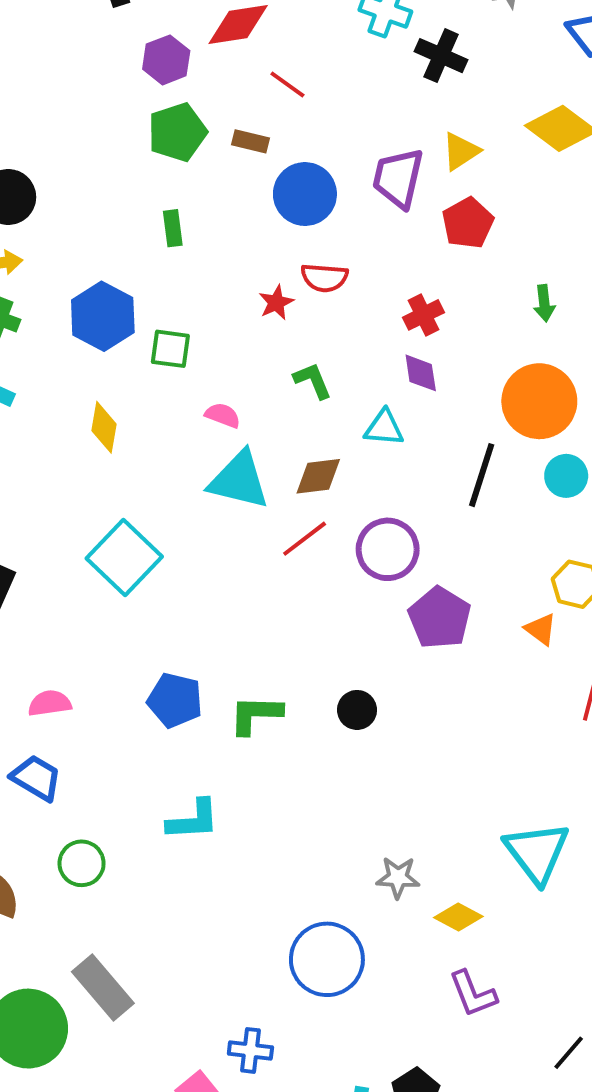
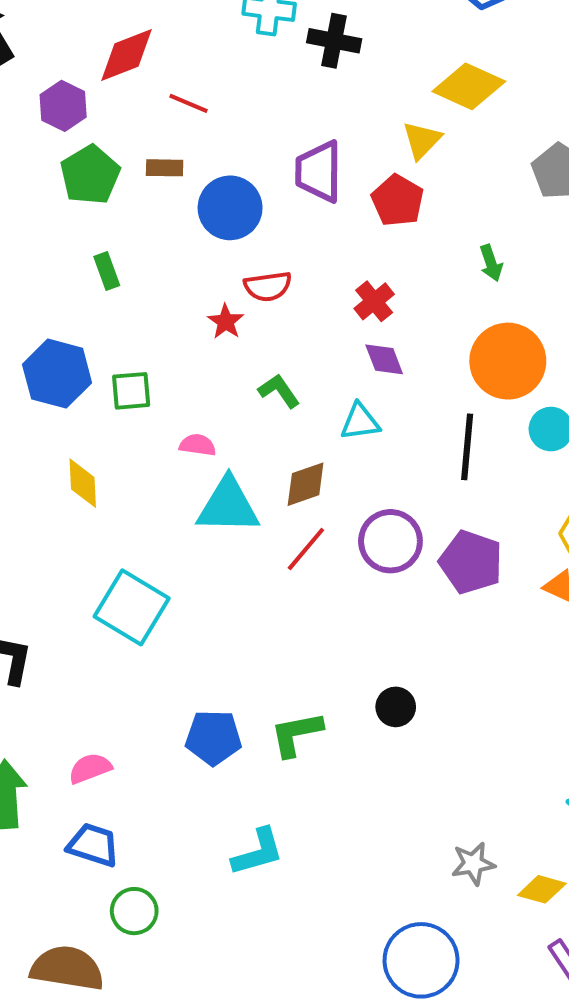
yellow triangle: (461, 151) -> (422, 140), moved
purple pentagon: (440, 618) -> (471, 562), moved
green circle: (82, 863) -> (134, 911), moved

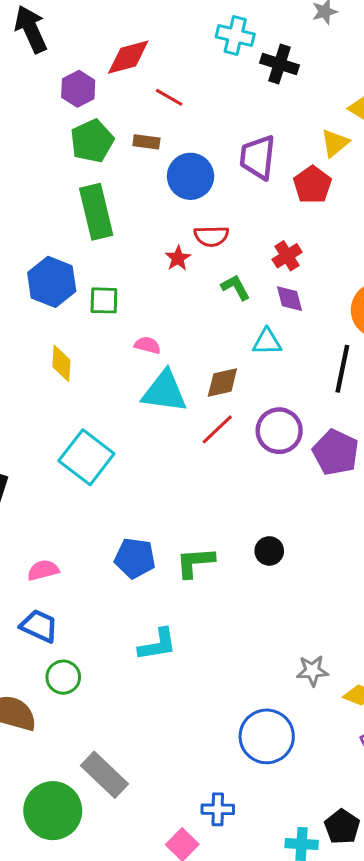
green rectangle: (107, 271) -> (96, 212), size x2.0
green L-shape: (279, 391) -> (236, 287), moved

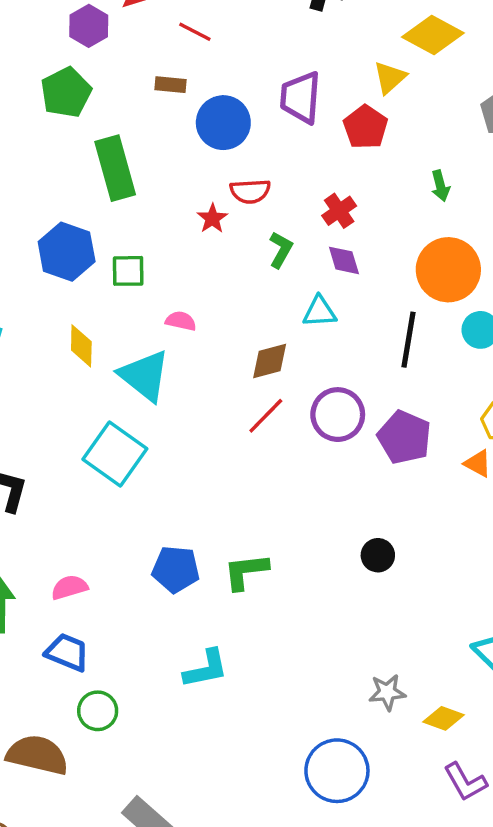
green pentagon: (92, 141) -> (66, 92), moved
green L-shape: (236, 287) -> (281, 250), turned 60
cyan triangle: (165, 392) -> (144, 376), moved, turned 33
black circle: (269, 551) -> (378, 555), moved

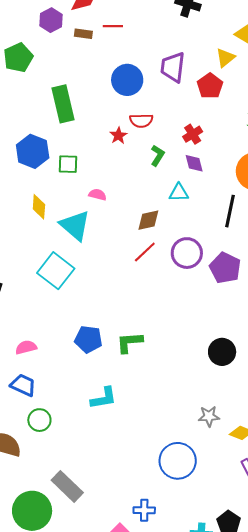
red line: (195, 32) -> (113, 26), turned -30
brown rectangle: (171, 85) -> (83, 34), moved
green pentagon: (66, 92) -> (18, 58), moved
black circle: (378, 555) -> (222, 352), moved, size x1.4

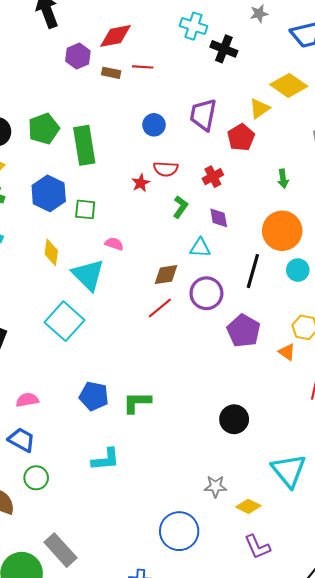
green pentagon: (18, 58) -> (44, 129), moved
blue circle: (127, 80) -> (154, 125), size x0.7
red cross: (193, 134) -> (213, 177), moved
purple circle: (187, 253) -> (206, 293), moved

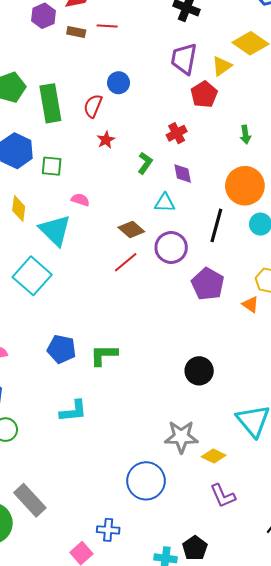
purple trapezoid: (203, 115) -> (184, 59), moved
red semicircle: (166, 169) -> (93, 106), moved, turned 110
brown diamond: (166, 275) -> (131, 229), turned 50
gray star: (215, 486) -> (181, 437), size x1.5

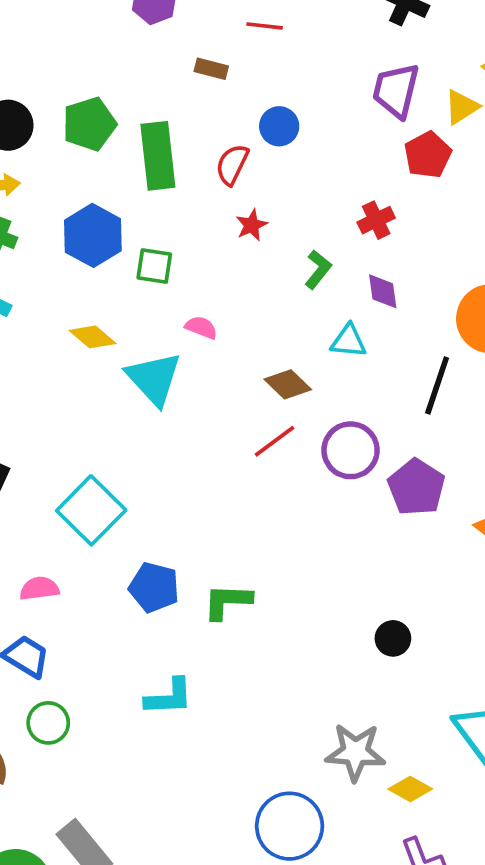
brown rectangle: (76, 32) -> (211, 69), moved
yellow diamond: (19, 208) -> (93, 337), turned -60
purple circle: (171, 248) -> (351, 450), moved
cyan square: (32, 276) -> (91, 510), moved
black circle: (199, 371) -> (393, 638), size x0.7

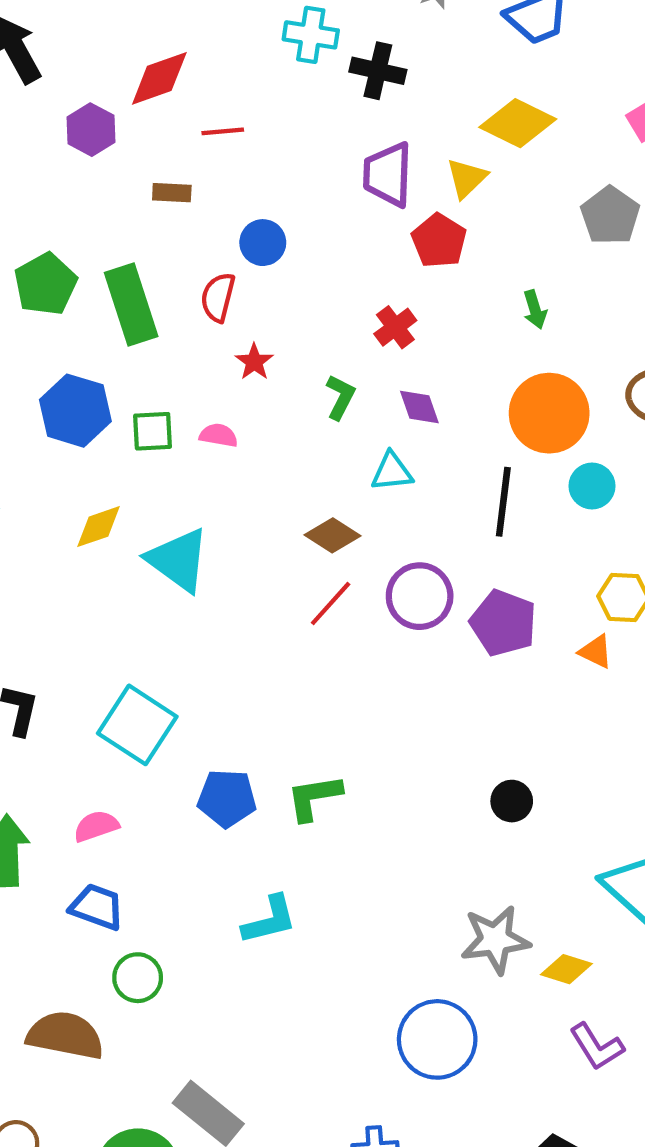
pink semicircle: (201, 327) -> (219, 435), moved
yellow diamond: (93, 337) -> (99, 527), turned -48

